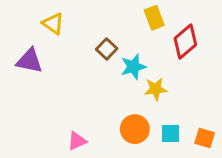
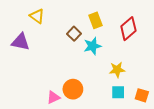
yellow rectangle: (154, 18) -> (96, 20), moved
yellow star: (156, 89) -> (117, 70), moved
orange circle: (135, 129) -> (73, 89), moved

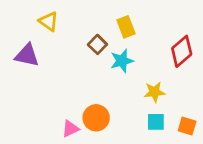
red diamond: (128, 29) -> (182, 51), moved

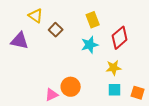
brown square: (97, 44) -> (56, 30), moved
red diamond: (182, 51) -> (120, 38), moved

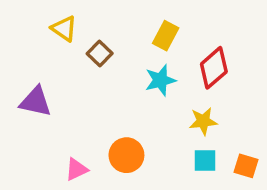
yellow rectangle: (93, 20) -> (166, 36), turned 49
purple triangle: (20, 41) -> (35, 102), moved
pink triangle: (52, 95) -> (77, 169), moved

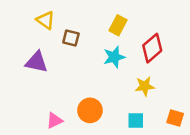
brown square: (100, 53) -> (71, 38), turned -30
purple triangle: (35, 102) -> (37, 62), moved
cyan square: (205, 161) -> (136, 121), moved

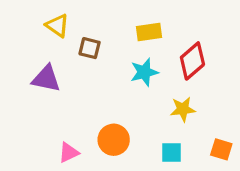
yellow rectangle: (118, 25) -> (149, 32), turned 54

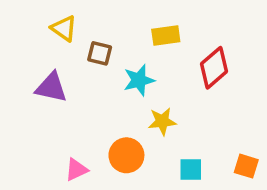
cyan star: (144, 72) -> (139, 80), moved
yellow star: (183, 109) -> (162, 121), moved

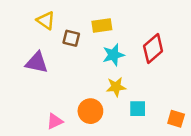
yellow rectangle: (166, 36) -> (102, 26), moved
cyan star: (139, 80) -> (113, 55), moved
cyan square: (191, 170) -> (138, 109), moved

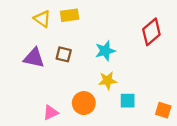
yellow rectangle: (102, 26) -> (70, 15), moved
brown square: (71, 38) -> (64, 54), moved
red diamond: (153, 48) -> (151, 32), moved

